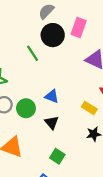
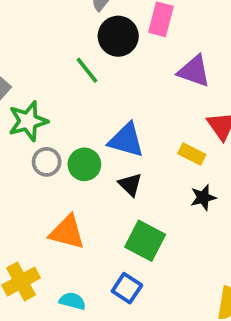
blue triangle: (52, 96) -> (126, 140), size x1.5
green square: (57, 156) -> (145, 241), size x1.5

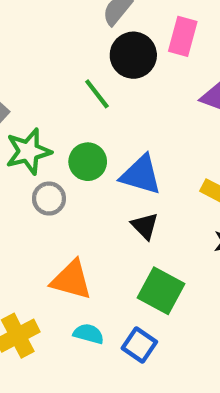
green circle: (84, 164) -> (88, 162), moved
cyan semicircle: (72, 301) -> (89, 334), moved

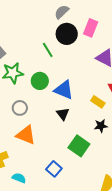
gray circle: (49, 199) -> (20, 108), moved
green square: (161, 291) -> (79, 146), moved
cyan semicircle: (89, 334) -> (19, 178), moved

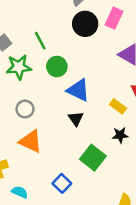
green line: (48, 50) -> (40, 41), moved
green circle: (40, 81) -> (57, 67), moved

